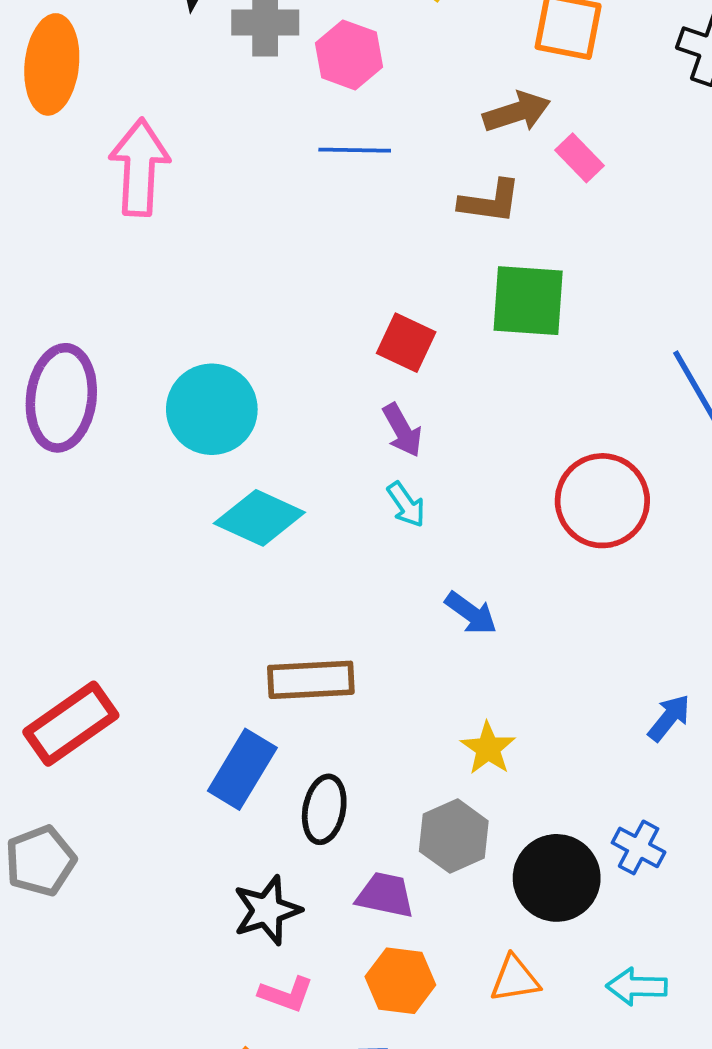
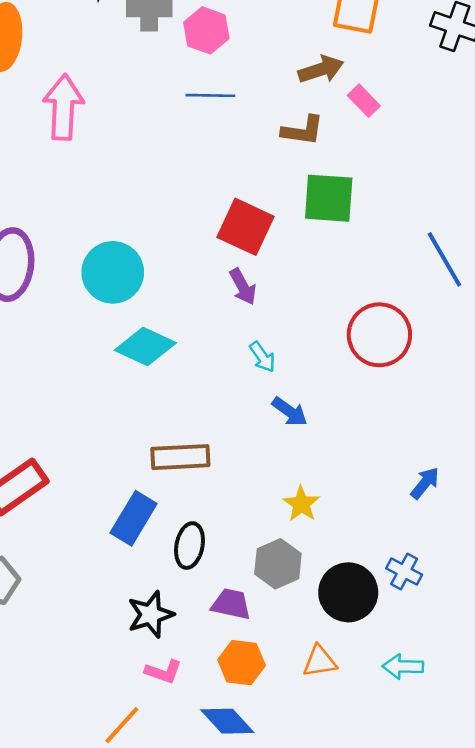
red square: (406, 343) -> (245, 227), size x1.4
cyan arrow: (406, 505) -> (262, 357), moved

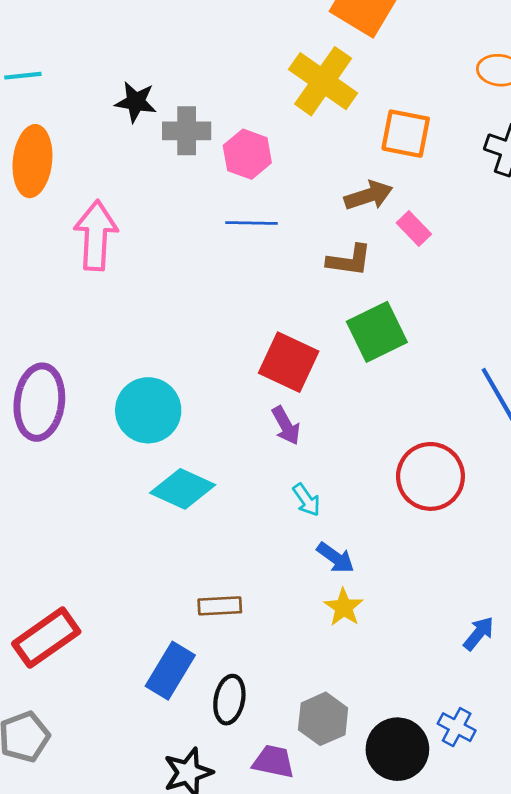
green square: (329, 198) -> (377, 332), turned -30
brown rectangle: (180, 457) -> (220, 606), size x0.7
yellow star: (301, 504) -> (344, 607), moved

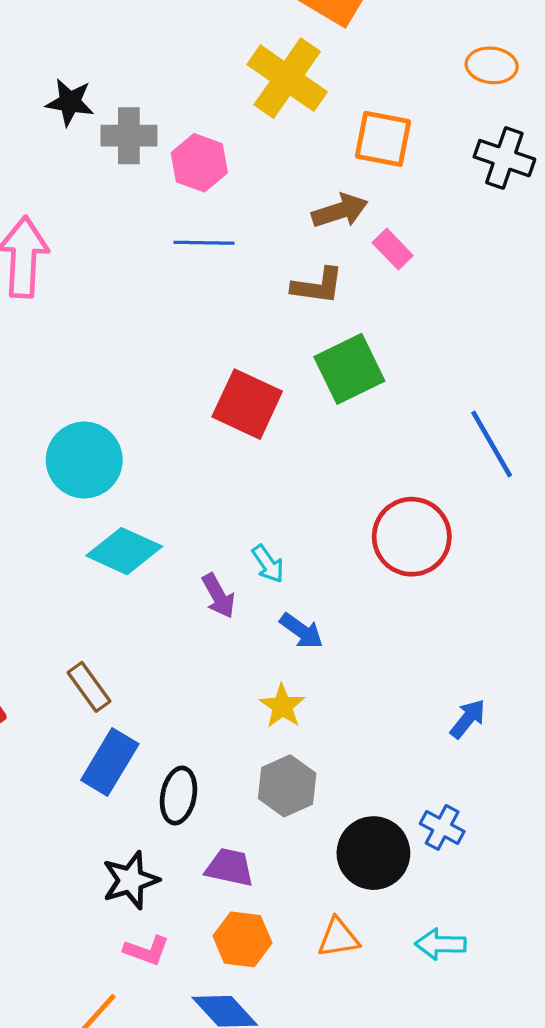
purple arrow: (286, 425) -> (218, 596), moved
brown rectangle: (220, 606) -> (89, 687), moved, turned 57
yellow star: (344, 607) -> (282, 706), moved
gray hexagon: (323, 719) -> (287, 786), moved

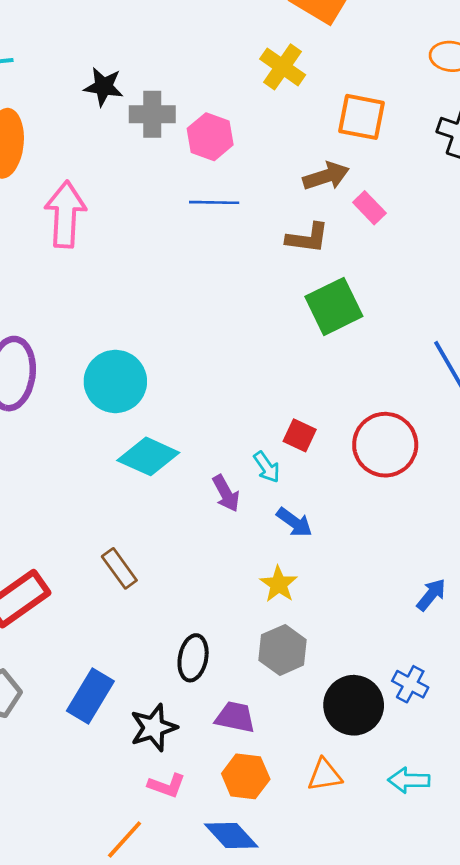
yellow cross: (287, 78) -> (283, 67), size x0.7
red square: (247, 404) -> (300, 435), moved, size x0.6
blue rectangle: (110, 762) -> (90, 696), moved

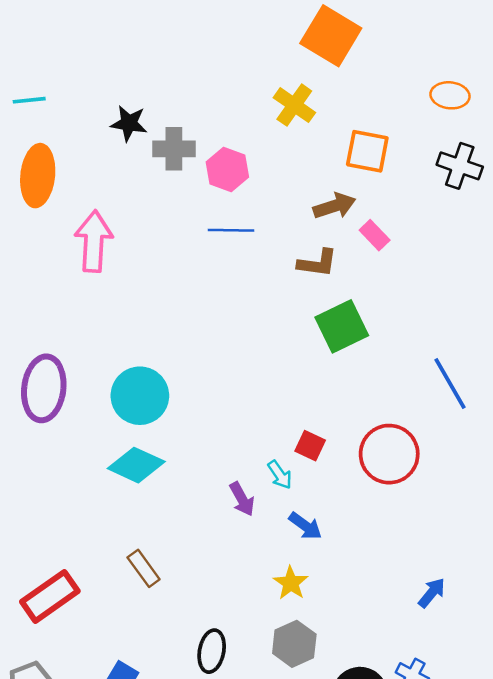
cyan diamond: (148, 456) -> (136, 465), moved

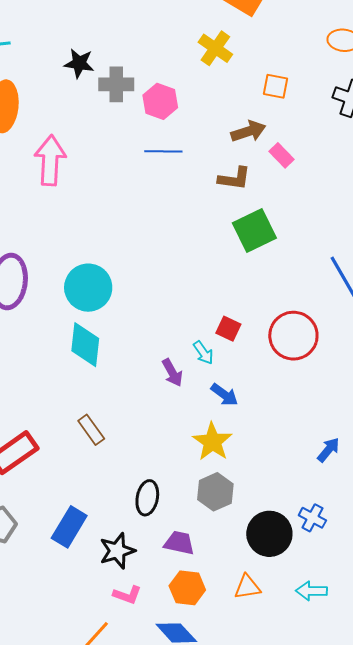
orange square: (367, 151) -> (275, 86), size x0.7
cyan diamond: (136, 465) -> (85, 345), turned 72
yellow star: (291, 583) -> (212, 442), size x1.4

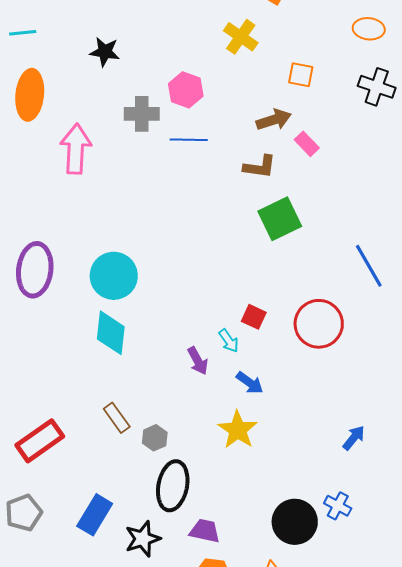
gray cross: (116, 84) -> (142, 114), moved
gray hexagon: (215, 492) -> (155, 438), moved, size x0.7
black ellipse: (147, 498) -> (173, 486), size x1.4

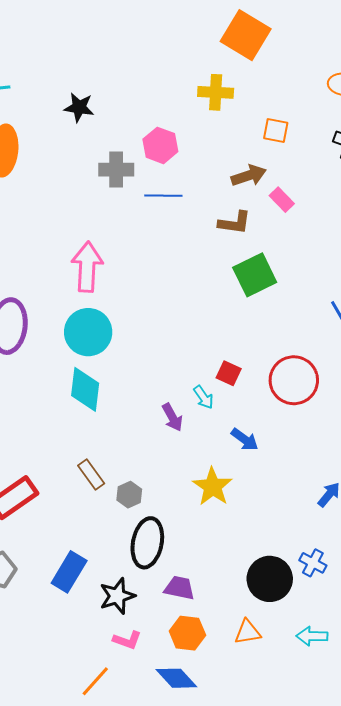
yellow cross: (241, 37) -> (216, 92), turned -32
pink arrow: (76, 149) -> (87, 267), moved
blue arrow: (250, 383) -> (245, 439), moved

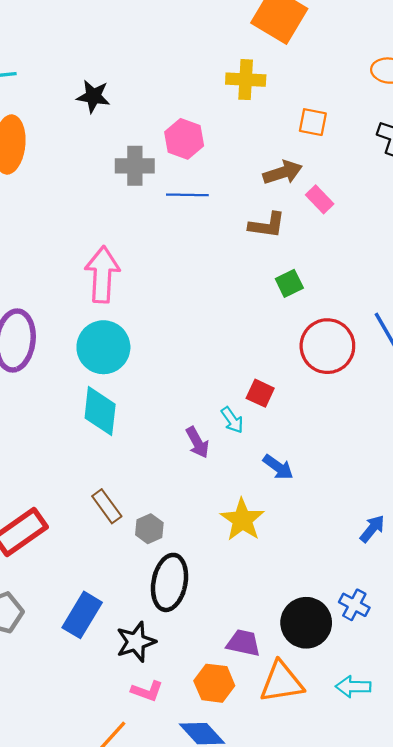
green square: (255, 275) -> (289, 283), size x0.6
red circle: (294, 380) -> (327, 346), moved
purple trapezoid: (179, 588) -> (243, 643), moved
orange triangle: (248, 632) -> (282, 682), size x1.5

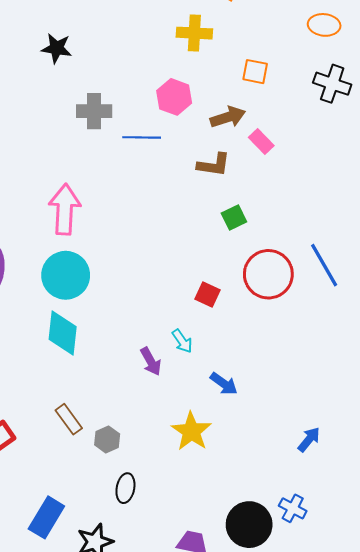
pink hexagon: (184, 139) -> (174, 97), moved
red square: (260, 393) -> (208, 295), moved
black ellipse: (170, 582) -> (125, 488), size x0.6

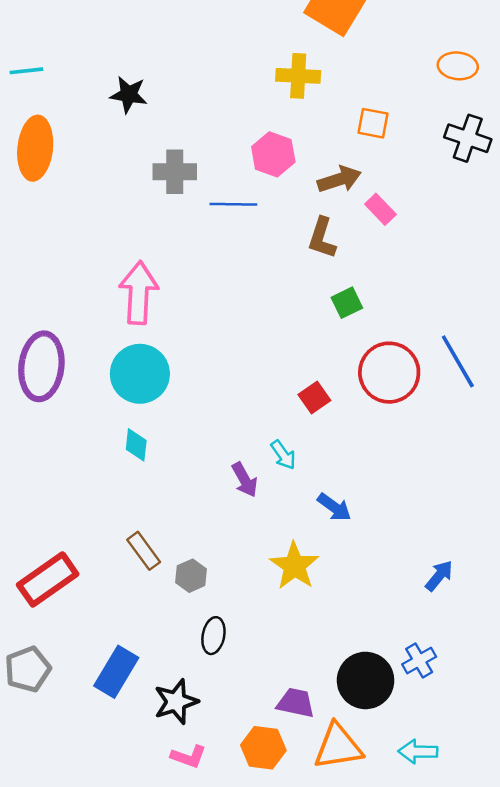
brown L-shape: (214, 165) -> (322, 238), turned 100
red square: (208, 295) -> (314, 397), turned 30
cyan diamond: (63, 333) -> (136, 445), size x0.6
blue cross: (293, 508) -> (419, 661), turned 32

